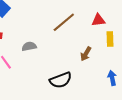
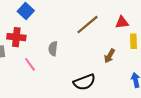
gray semicircle: (29, 46) -> (53, 49), turned -72

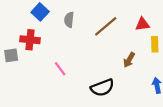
gray semicircle: (53, 49) -> (69, 20), moved
pink line: (30, 64) -> (60, 69), moved

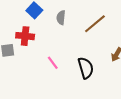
black semicircle: (102, 88) -> (86, 68), moved, turned -85

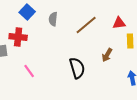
pink line: (53, 63) -> (29, 71), moved

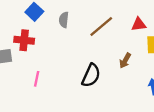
black semicircle: (77, 68) -> (91, 75), turned 40
pink line: (29, 71) -> (37, 79), turned 48

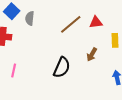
gray semicircle: (64, 20) -> (30, 18), moved
red triangle: (139, 24) -> (96, 22), moved

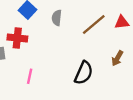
gray semicircle: (30, 18) -> (57, 18), moved

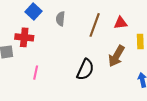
brown line: (94, 25) -> (95, 25), turned -30
brown arrow: (117, 58) -> (116, 56), size x1.5

